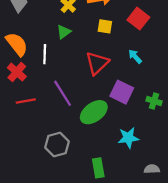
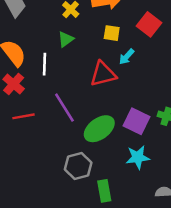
cyan arrow: (135, 56) -> (127, 57), moved, turned -96
red triangle: (97, 63) -> (103, 74), turned 30
purple square: (122, 92) -> (137, 121), moved
gray hexagon: (57, 145) -> (78, 166), moved

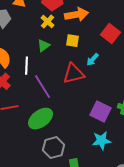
yellow square: (112, 33) -> (73, 41), moved
purple line: (64, 108) -> (43, 87), moved
green ellipse: (99, 129) -> (41, 119), moved

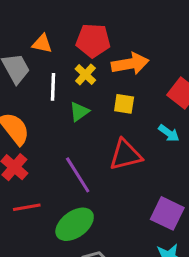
cyan arrow: (93, 60) -> (169, 133), moved, turned -96
white line: (27, 66) -> (53, 87), moved

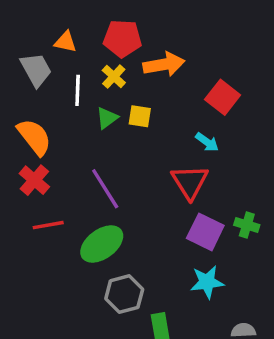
yellow square: (124, 104) -> (140, 116), moved
red triangle: (126, 155) -> (190, 182), moved, turned -48

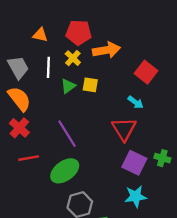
gray trapezoid: (36, 70) -> (18, 67), moved

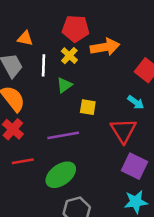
orange triangle: (40, 35) -> (25, 38), moved
yellow square: (90, 85) -> (88, 107), moved
purple line: (67, 134) -> (63, 135), turned -68

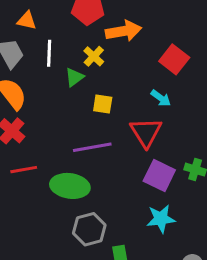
yellow cross: (69, 56) -> (94, 56), moved
purple line: (63, 135) -> (92, 147), moved
green ellipse: (61, 175) -> (70, 186), turned 44

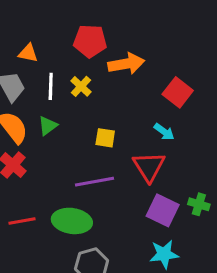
yellow cross: (94, 56) -> (81, 86), moved
green triangle: (74, 77) -> (48, 126), moved
red line: (24, 170) -> (22, 221), moved

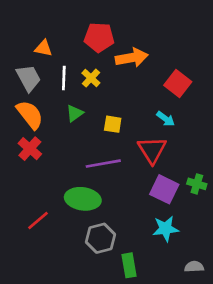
green triangle: (48, 126) -> (75, 113), moved
red line: (22, 221) -> (38, 221), moved, turned -30

